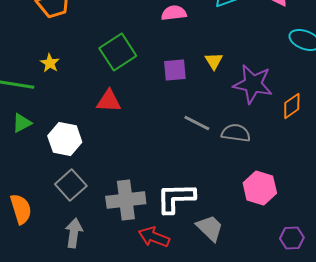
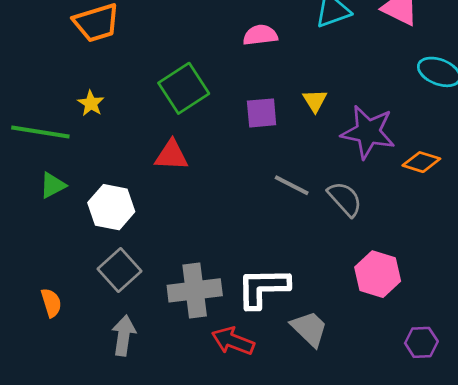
orange diamond: (292, 106) -> (421, 162), turned 52
gray semicircle: (236, 133) -> (345, 199), turned 40
orange semicircle: (21, 209) -> (51, 303), size x0.7

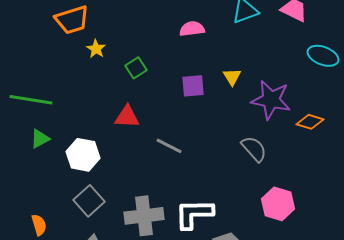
green square: (184, 88) -> (136, 68), size x0.6
yellow star: (91, 103) -> (96, 49), moved
gray line: (292, 185) -> (169, 146), moved

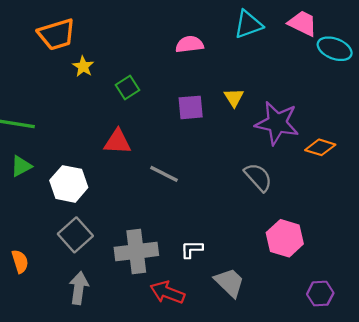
cyan ellipse: (323, 56) -> (335, 49), moved
white L-shape: (194, 214) -> (192, 249), size x0.5

